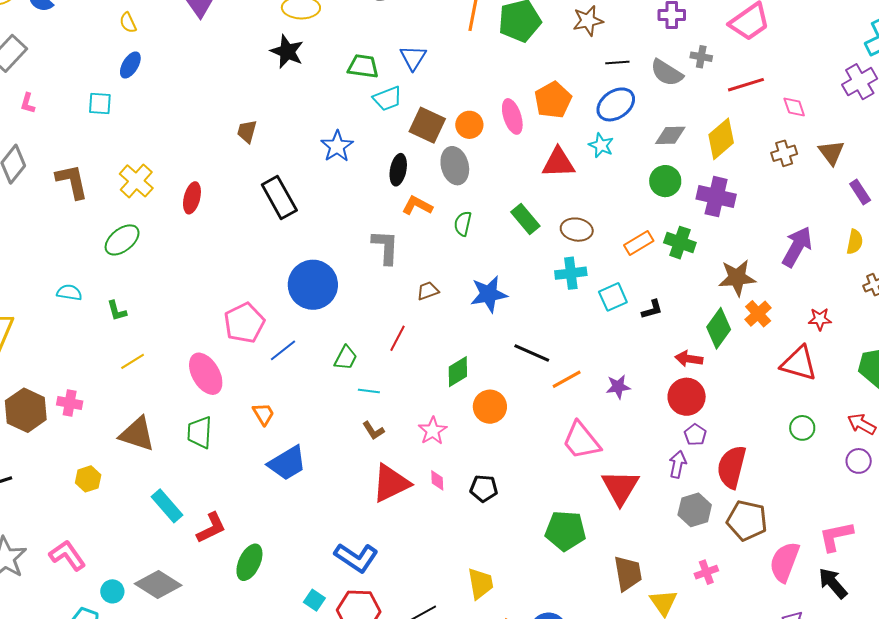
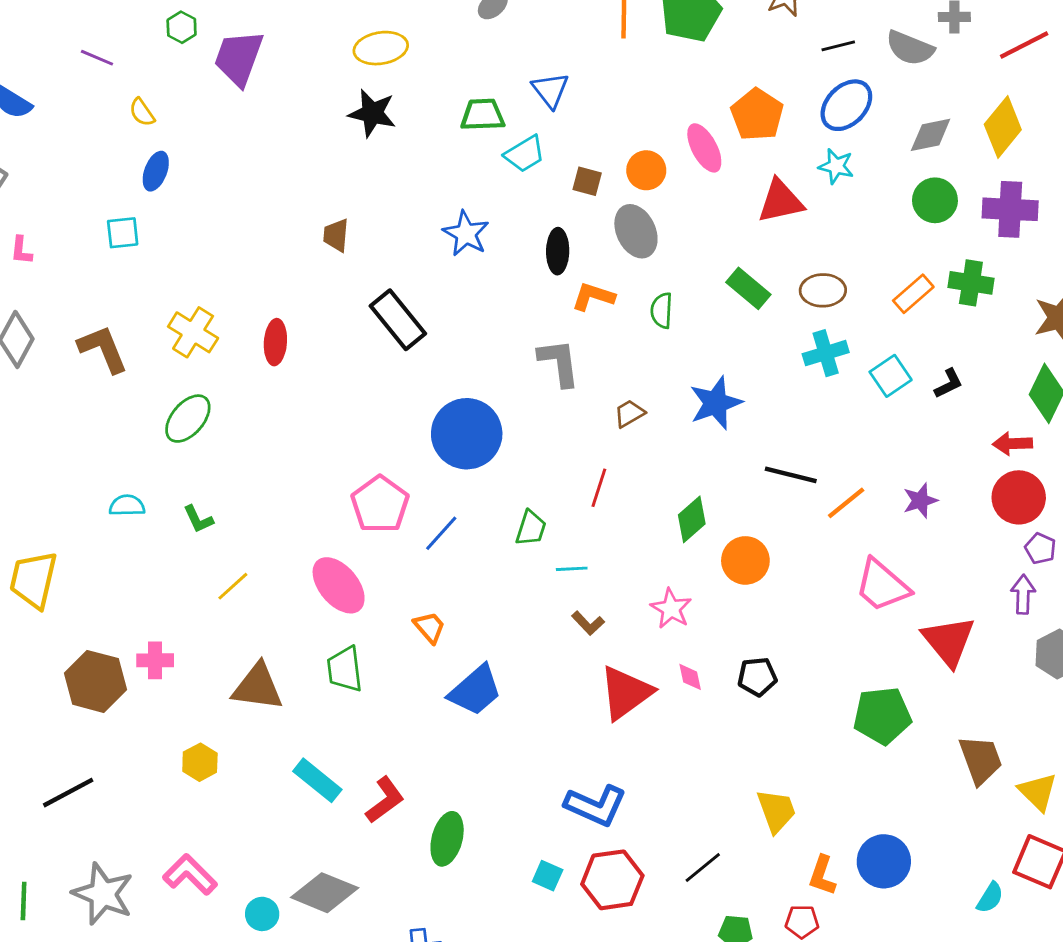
brown square: (427, 125) -> (587, 181), size x0.6

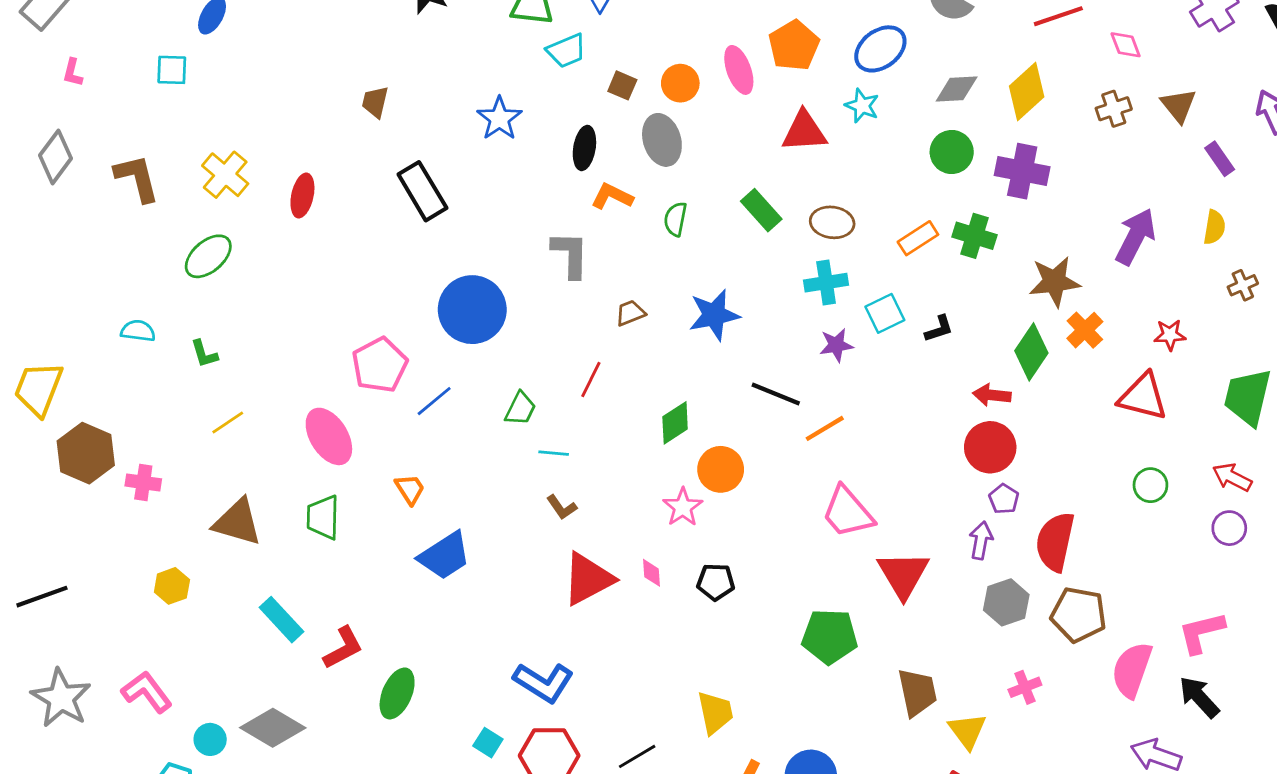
purple star: (920, 501) -> (836, 345), moved
pink star: (671, 609) -> (683, 507), moved
brown hexagon: (95, 681) -> (86, 453), moved

